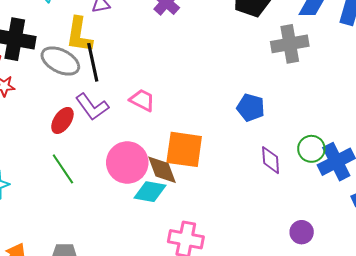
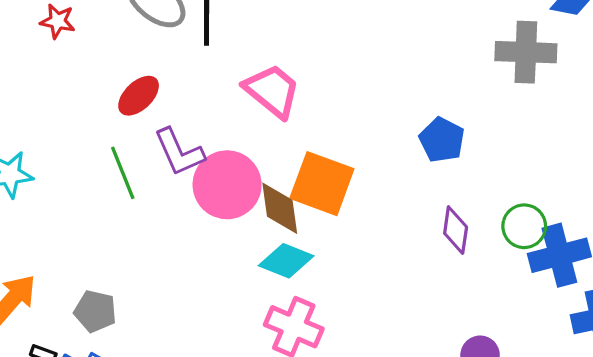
pink trapezoid: (142, 100) -> (272, 91), size x1.4
purple L-shape: (92, 107) -> (179, 152), moved
cyan diamond: (150, 192) -> (286, 261), moved

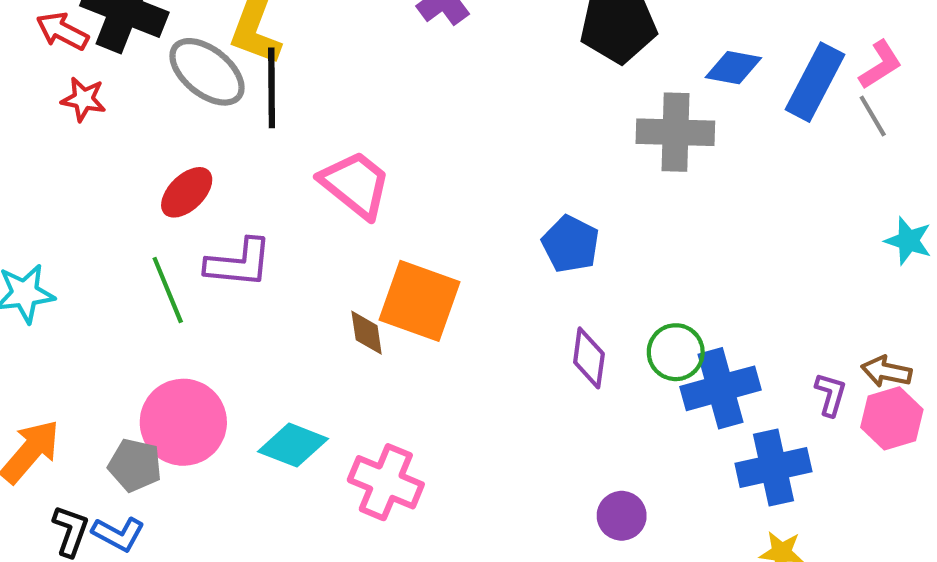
purple L-shape: (179, 152) -> (239, 263), turned -60
pink circle: (227, 185) -> (183, 422), moved
brown diamond: (280, 208) -> (367, 333), size x0.7
cyan diamond: (286, 261) -> (293, 445), moved

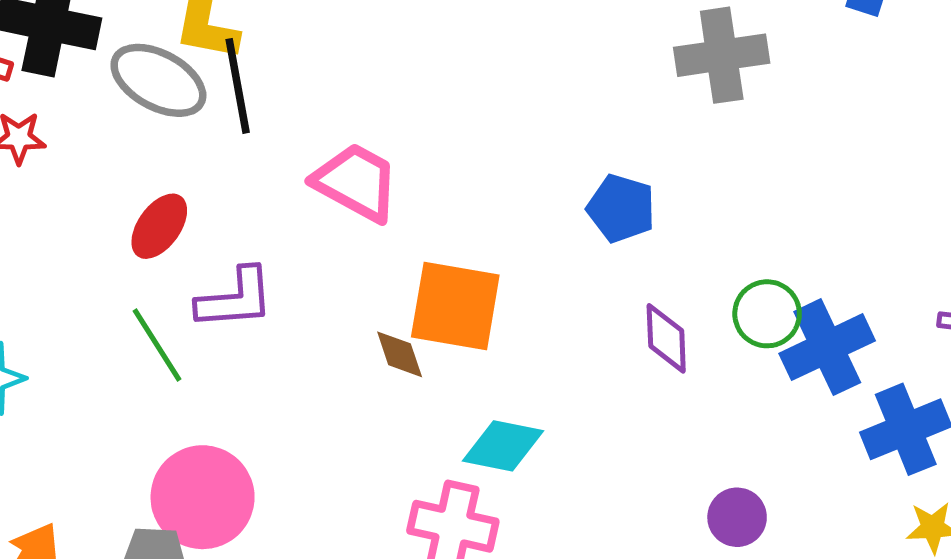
cyan diamond: (293, 445) -> (503, 446), moved

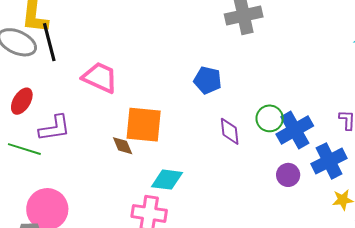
green line: (157, 345) -> (24, 149), turned -36
purple circle: (737, 517) -> (288, 175), moved

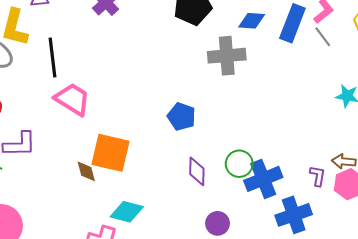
black line: (49, 42) -> (53, 58), moved
purple circle: (288, 175) -> (218, 223), moved

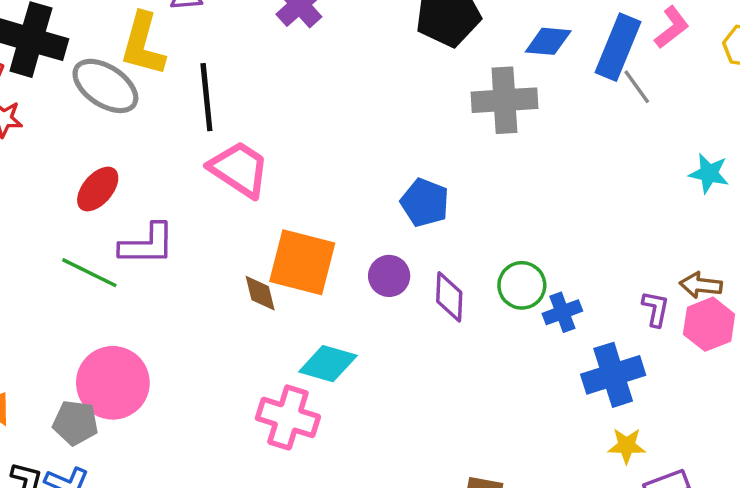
gray line: (323, 37) -> (637, 87), moved
blue cross: (263, 179) -> (562, 312), size x0.6
purple circle: (218, 223) -> (389, 276), moved

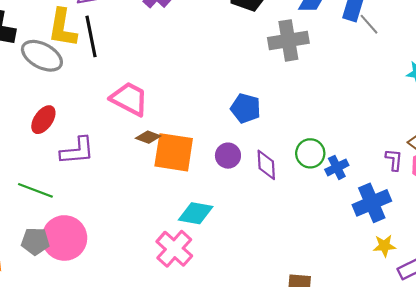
black line: (206, 97) -> (91, 36), moved
green line: (89, 273) -> (35, 190), moved
brown diamond: (260, 293) -> (148, 137), moved, turned -50
pink cross: (288, 417) -> (174, 249), turned 30
gray pentagon: (75, 423) -> (35, 241), moved

